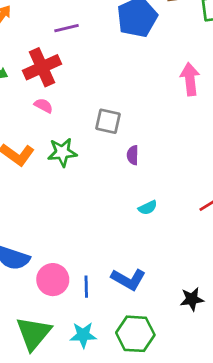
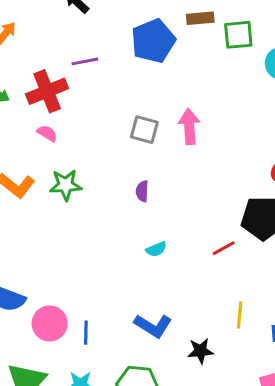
purple line: (66, 28) -> (85, 61), moved
pink arrow: (190, 79) -> (189, 127), moved
gray square: (108, 121) -> (144, 130), moved
blue L-shape: (128, 279) -> (153, 326), moved

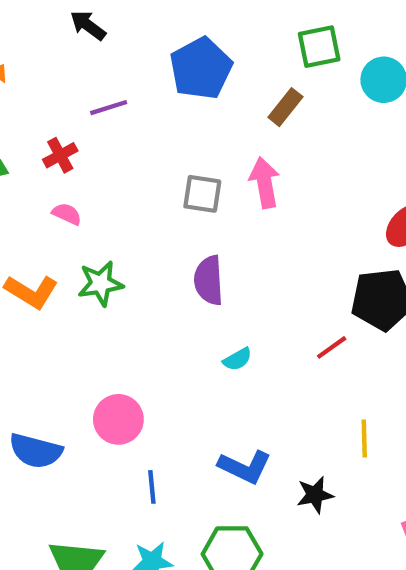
brown rectangle: (200, 18) -> (285, 107), moved, turned -40
red cross: (47, 91) -> (60, 155), size x0.6
purple semicircle: (142, 191) -> (209, 280), size x1.6
pink circle: (50, 323) -> (118, 419), moved

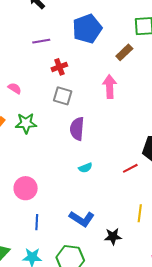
red cross: (60, 155) -> (59, 67), moved
gray square: (202, 194) -> (63, 96), moved

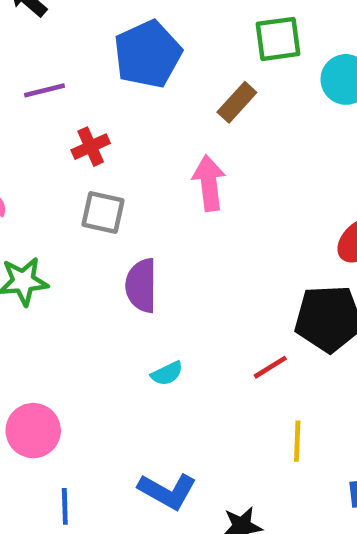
yellow line: (140, 213) -> (297, 441), moved

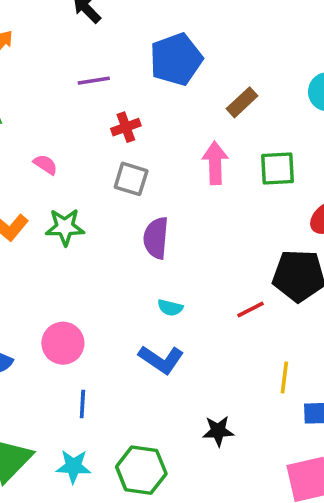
green square: (278, 39) -> (278, 168), moved
cyan semicircle: (167, 373) -> (170, 308), turned 35
yellow line: (297, 441) -> (284, 377), moved
blue L-shape: (167, 491) -> (161, 359), moved

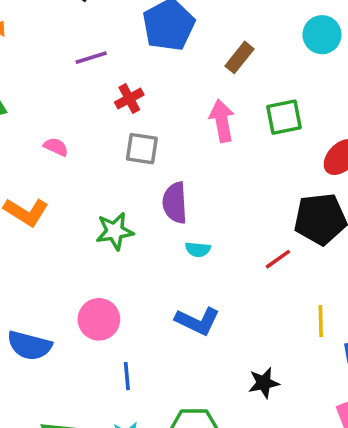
green star: (65, 227) -> (115, 231), moved
cyan semicircle: (170, 308) -> (198, 249), moved

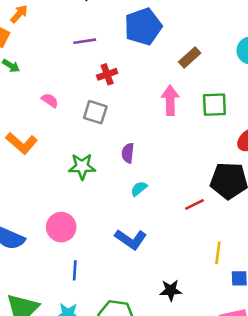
gray square: (142, 149) -> (95, 112), moved
purple semicircle: (175, 203) -> (128, 153), size x0.7
cyan semicircle: (198, 249) -> (139, 189), turned 126

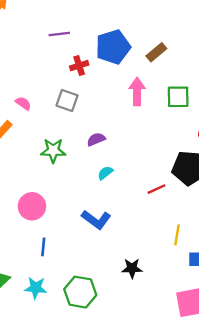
blue pentagon: (143, 27) -> (113, 47), moved
pink semicircle: (50, 100) -> (23, 103), moved
purple semicircle: (128, 153) -> (96, 139), turned 60

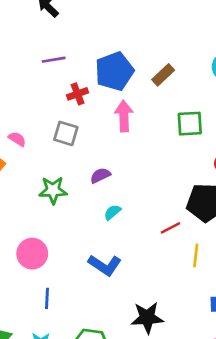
pink arrow: (137, 92) -> (124, 116), moved
yellow line: (177, 235) -> (196, 255), moved
black star: (132, 268) -> (147, 318), size x1.4

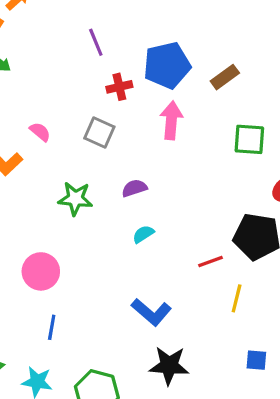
purple line: (54, 60) -> (96, 42), turned 70
blue L-shape: (105, 265) -> (151, 312), moved

